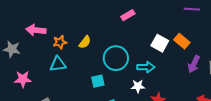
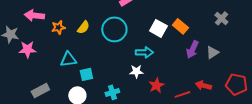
cyan circle: (116, 58) -> (114, 29), moved
cyan triangle: (58, 64) -> (68, 59), moved
pink star: (23, 79) -> (27, 49), moved
cyan square: (98, 81) -> (86, 74), moved

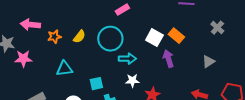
purple arrow: (192, 49) -> (168, 59), moved, turned 138
cyan arrow: (144, 52) -> (127, 59), moved
cyan square: (86, 74) -> (96, 84), moved

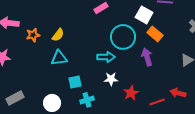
white square: (154, 38) -> (144, 15), moved
cyan circle: (110, 39) -> (123, 37), moved
cyan triangle: (64, 69) -> (59, 58), moved

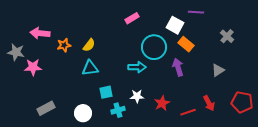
white star: (111, 79) -> (137, 96), moved
red arrow: (178, 93) -> (209, 103), turned -133

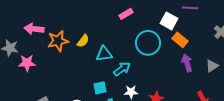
orange star: (64, 45) -> (58, 41), size x1.5
cyan arrow: (137, 67) -> (122, 69), moved, turned -36
purple arrow: (178, 67) -> (187, 63), moved
cyan triangle: (90, 68) -> (104, 54), moved

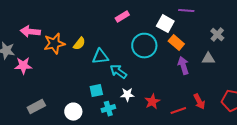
gray triangle: (212, 66) -> (208, 59), moved, turned 32
cyan arrow: (122, 69) -> (118, 72), turned -108

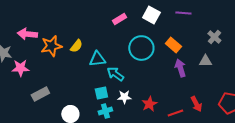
white square: (165, 24) -> (151, 15), moved
cyan square: (96, 91) -> (101, 93), moved
gray rectangle: (36, 107) -> (40, 94), moved

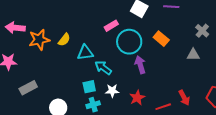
pink rectangle: (119, 19) -> (111, 26), moved
purple arrow: (180, 68) -> (140, 65), moved

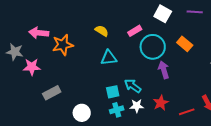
yellow semicircle: (64, 40) -> (102, 31), moved, turned -96
cyan arrow: (103, 68) -> (133, 86), moved
white star: (112, 91) -> (137, 106), moved

